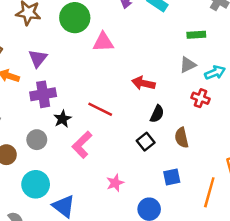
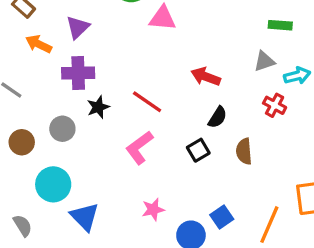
pink L-shape: (82, 145) -> (139, 148), moved
blue square: (172, 177) -> (222, 217), moved, turned -30
pink star: (115, 183) -> (153, 209), moved

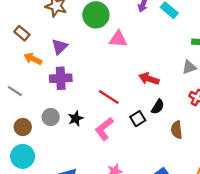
black star: (98, 107) -> (76, 118), moved
black square: (198, 150) -> (138, 119), moved
cyan circle: (53, 184) -> (23, 156), moved

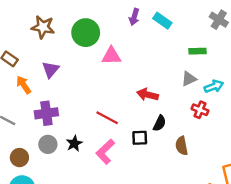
orange arrow: (33, 59) -> (24, 85), turned 36
purple cross: (61, 78) -> (46, 113), moved
black square: (138, 119) -> (140, 138), turned 35

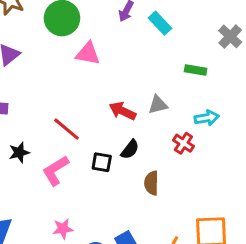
gray triangle: (189, 79) -> (158, 105), moved

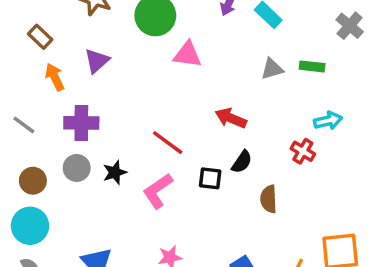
gray triangle: (158, 105) -> (272, 69), moved

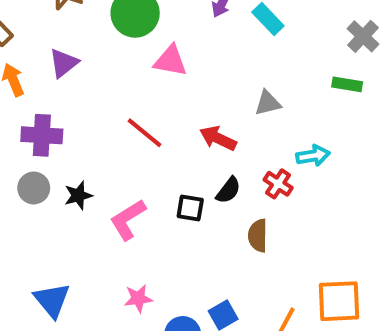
green rectangle: (312, 66) -> (347, 84), moved
gray triangle: (272, 69) -> (268, 103), moved
cyan arrow: (328, 121) -> (313, 156), moved
red line: (168, 143) -> (145, 133), moved
red cross: (303, 151) -> (278, 184), moved

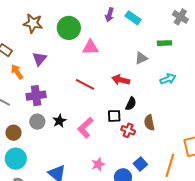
green rectangle: (347, 84) -> (164, 43), moved
red cross: (278, 184) -> (128, 130), moved

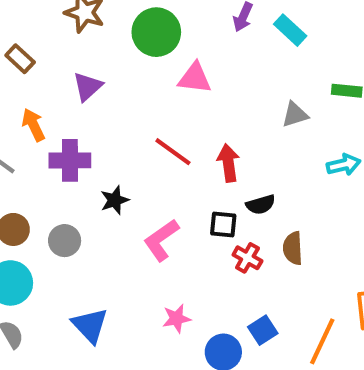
orange arrow: (17, 72) -> (33, 125), moved
red arrow: (121, 80) -> (228, 163), moved, turned 60
black semicircle: (131, 104) -> (261, 205), turned 40
black star: (59, 121) -> (115, 200), moved
gray circle: (37, 122) -> (65, 241), moved

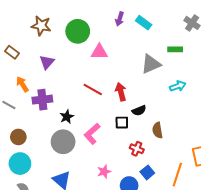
gray triangle: (295, 115) -> (151, 64), size x1.5
gray circle: (65, 241) -> (63, 142), moved, size x1.5
red cross: (247, 258) -> (137, 149), moved

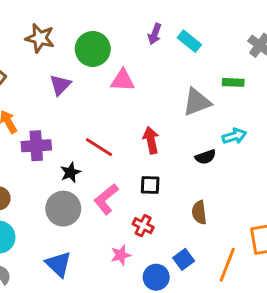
purple triangle: (47, 62) -> (60, 85), moved
red line: (93, 89) -> (99, 147), moved
black semicircle: (139, 111) -> (205, 157), moved
brown semicircle: (158, 130) -> (199, 212), moved
red cross: (137, 149) -> (143, 226), moved

